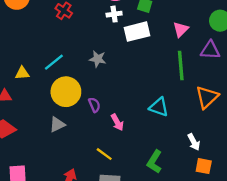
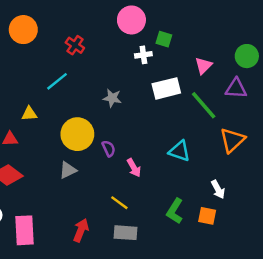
white cross: (114, 14) -> (143, 55), moved
white rectangle: (137, 32) -> (166, 88), moved
cyan line: (54, 62) -> (57, 81), moved
green line: (181, 65) -> (204, 105), turned -36
orange square: (204, 166) -> (207, 216), moved

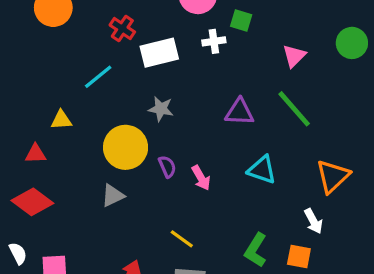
white rectangle: (166, 88) -> (159, 53), moved
purple triangle: (236, 88) -> (240, 112), moved
gray star: (112, 98) -> (161, 109), moved
orange triangle: (232, 140) -> (333, 176), moved
pink arrow: (134, 168) -> (201, 178), moved

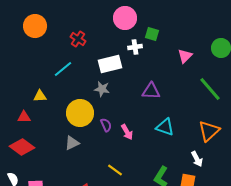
white rectangle: (159, 53) -> (110, 64), moved
green line: (294, 109) -> (210, 89), moved

